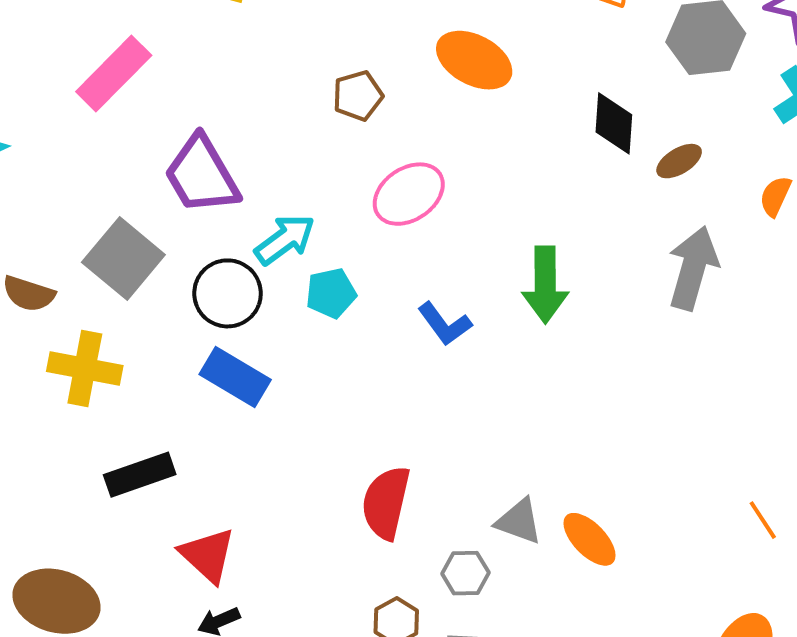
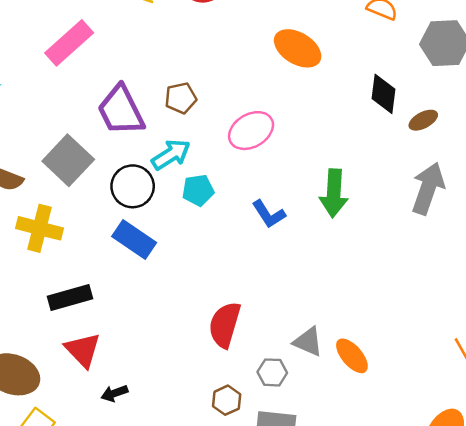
brown pentagon: (358, 96) -> (181, 98), moved
red triangle: (208, 555) -> (83, 350), moved

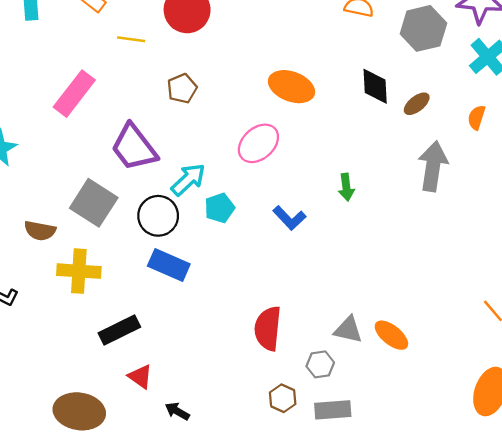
orange ellipse: (298, 48) -> (291, 87), moved
brown pentagon: (181, 98) -> (182, 88), moved
green arrow: (334, 193) -> (346, 187), size x0.6
red triangle: (83, 350) -> (140, 377), size x0.7
black arrow: (114, 393) -> (177, 411), turned 60

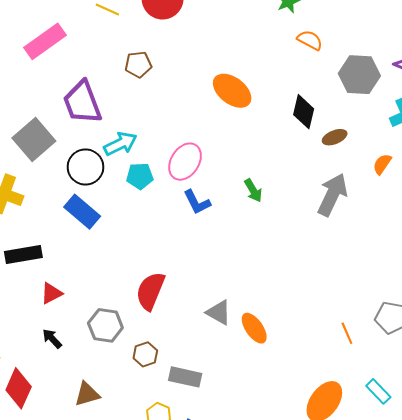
pink ellipse: (258, 143) -> (185, 162), moved, turned -33
green arrow: (346, 187) -> (253, 190), turned -40
gray hexagon: (320, 364) -> (105, 325), moved, size x1.4
red triangle: (140, 377) -> (51, 293), moved, turned 40

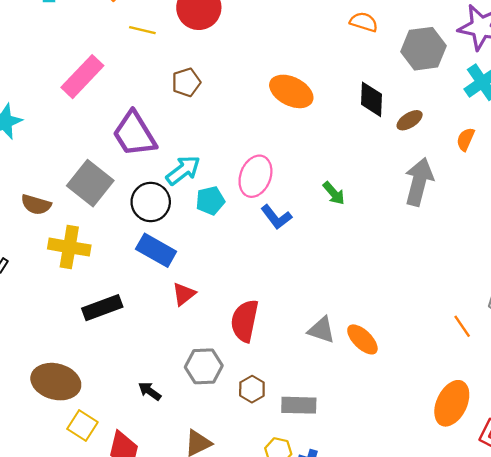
red triangle: (51, 293) -> (184, 294), moved

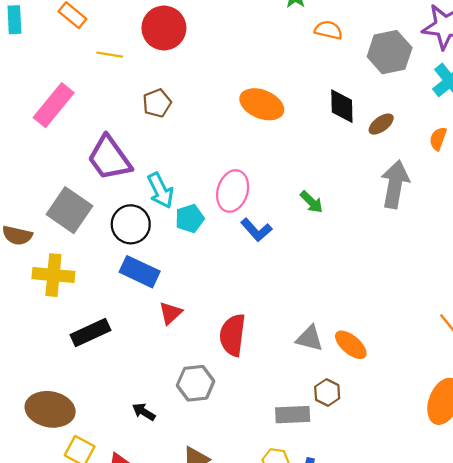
cyan arrow: (183, 170) -> (161, 190), turned 105
brown hexagon: (252, 389) -> (327, 393), moved

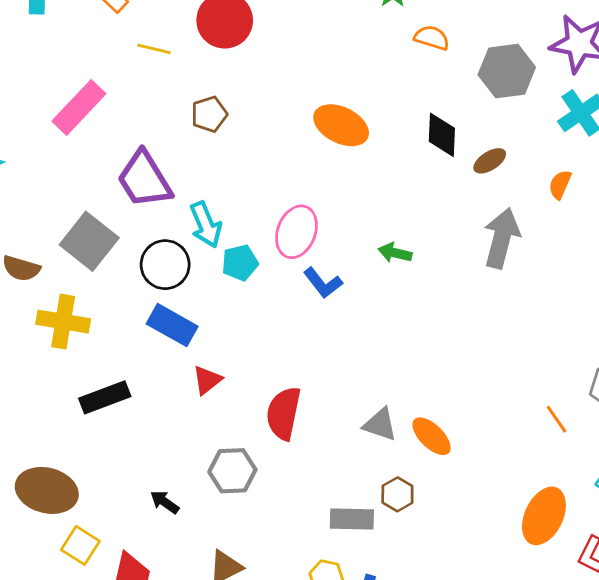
green arrow: (312, 202) -> (395, 253), turned 145

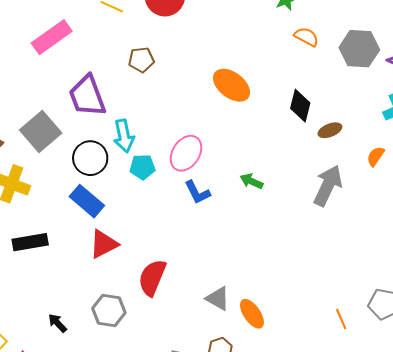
gray hexagon: (507, 71) -> (359, 49), moved
red triangle: (207, 380) -> (104, 244), size x1.4

